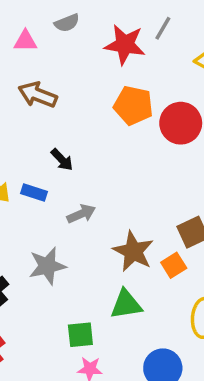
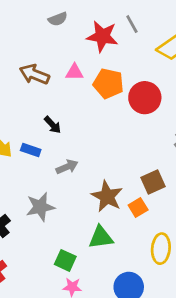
gray line: (163, 28) -> (132, 24), turned -60
pink triangle: (25, 41) -> (74, 72), moved
green square: (80, 335) -> (65, 260), turned 30

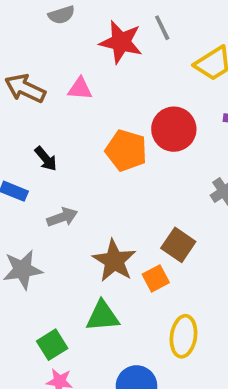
orange pentagon: (108, 83) -> (126, 150), moved
brown square: (153, 182) -> (178, 245), turned -35
green square: (65, 260) -> (52, 345), turned 30

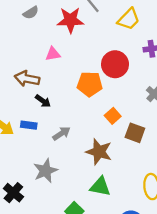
brown arrow: (25, 88) -> (27, 79), moved
orange square: (156, 278) -> (113, 116), moved
green triangle: (102, 316) -> (100, 187), turned 30

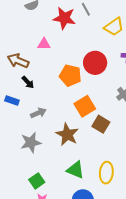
orange square: (113, 116) -> (85, 106), size x1.5
gray star: (45, 171) -> (31, 143), moved
green triangle: (100, 187) -> (75, 170), moved

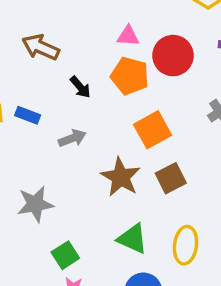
pink triangle: (44, 44) -> (128, 36), moved
black arrow: (28, 82) -> (80, 87), moved
brown square: (101, 124) -> (171, 178), moved, turned 30
gray star: (31, 143) -> (35, 204), moved

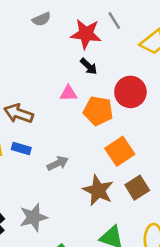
pink triangle: (128, 36) -> (68, 93), moved
brown arrow: (41, 47) -> (19, 113), moved
black arrow: (80, 87) -> (89, 66), moved

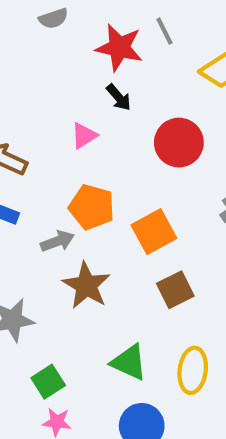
pink triangle: (68, 93) -> (84, 136), turned -36
orange pentagon: (98, 111) -> (92, 207), moved
brown star: (98, 190) -> (86, 285), moved

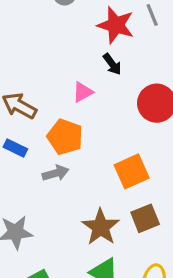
orange pentagon: (92, 207) -> (65, 137), moved
brown star: (86, 285) -> (101, 227), moved

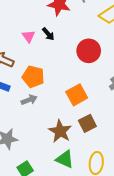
black arrow: (112, 64) -> (48, 34), moved
pink triangle: (83, 92) -> (29, 36), moved, turned -32

